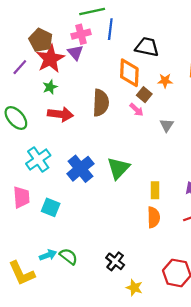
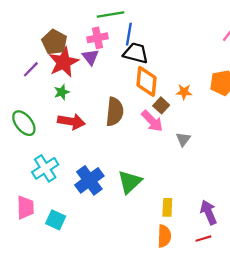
black trapezoid: (147, 47) -> (136, 53), moved
pink arrow: (136, 110) -> (152, 121), size x1.5

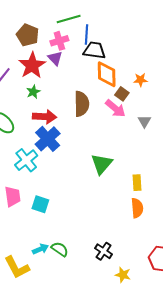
brown pentagon: (55, 42) -> (28, 35), moved
blue cross: (89, 180) -> (48, 139), moved

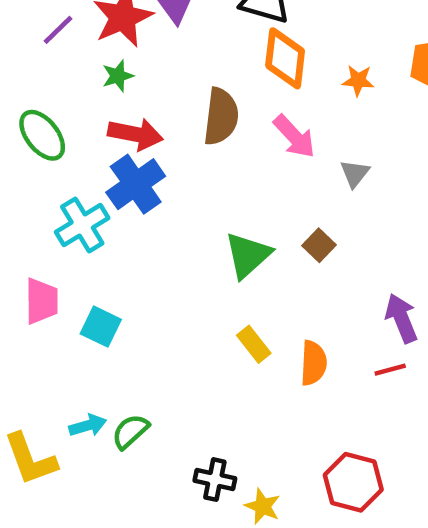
brown square: (122, 94) -> (319, 245), moved
yellow rectangle: (137, 183) -> (254, 344), moved, turned -42
green semicircle: (60, 249) -> (130, 431), turned -84
black cross: (104, 251) -> (215, 480), moved, turned -30

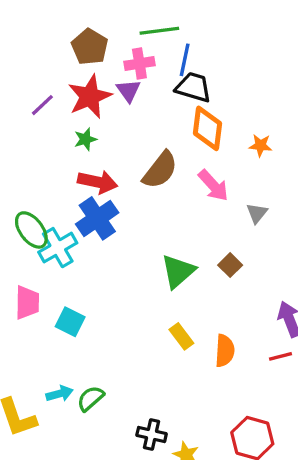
brown semicircle: (221, 116) -> (160, 170), turned 30
green ellipse: (42, 135) -> (31, 230), moved

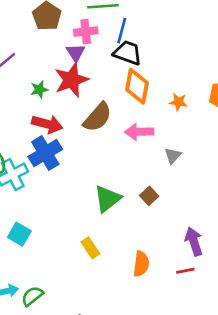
red star: (90, 97) -> (71, 80), moved
pink arrow: (213, 185) -> (139, 132), turned 128
yellow rectangle: (181, 336) -> (90, 248), moved

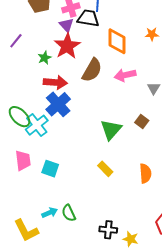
black trapezoid: (128, 53) -> (88, 18), moved
orange star: (178, 102) -> (152, 34), moved
green semicircle: (32, 296) -> (69, 213), turned -66

